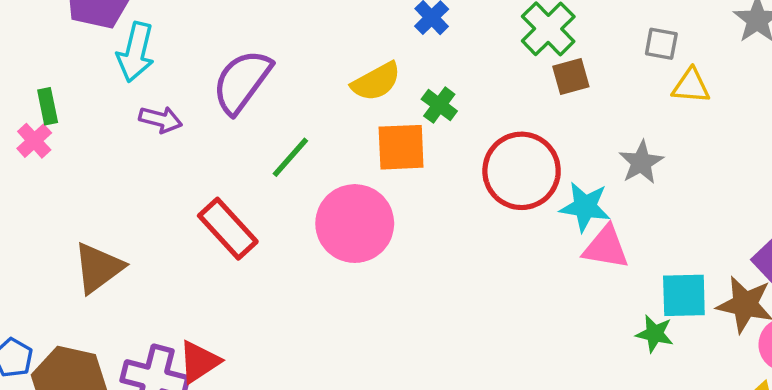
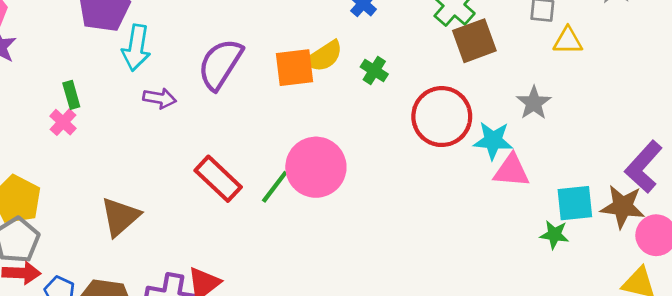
brown square: (571, 77) -> (474, 41), size x1.5
orange square: (401, 147) -> (294, 68), moved
green line: (290, 157) -> (275, 187), moved

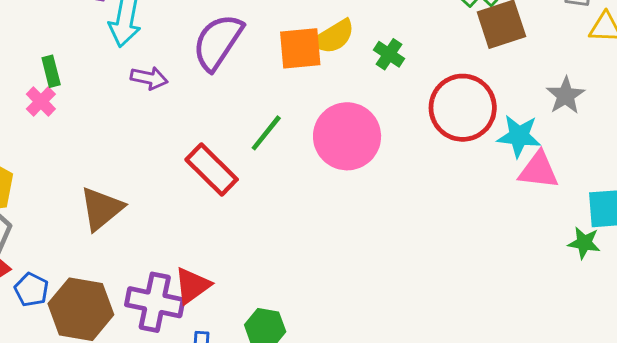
pink circle: (316, 167) -> (347, 136), moved
green line: (275, 187) -> (266, 133), moved

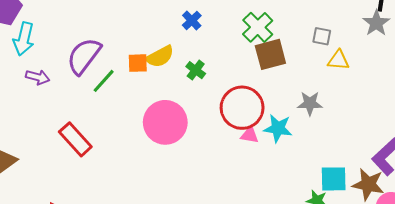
orange square: (300, 48) -> (138, 63), size x0.7
gray star: (566, 95) -> (310, 103), turned 30
green line: (266, 133) -> (104, 81), moved
pink triangle: (539, 170) -> (250, 135), moved, size x0.7

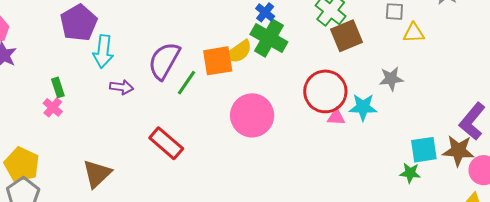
orange square: (138, 63) -> (218, 61), size x1.5
green cross: (196, 70) -> (269, 38), moved, size x1.8

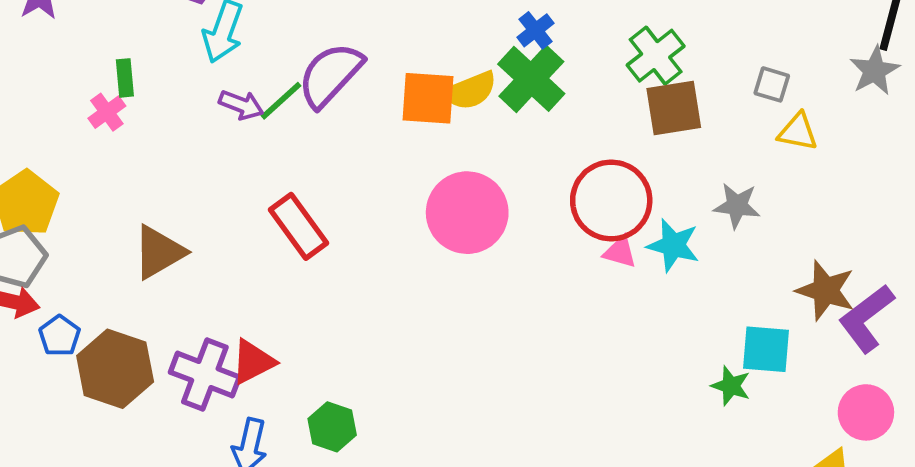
green line: (187, 83) -> (281, 101), moved
brown star: (458, 151) -> (826, 290), moved

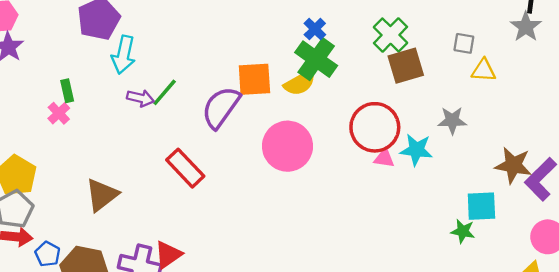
purple semicircle: (330, 75) -> (221, 107), moved
yellow semicircle: (470, 91) -> (300, 83), moved

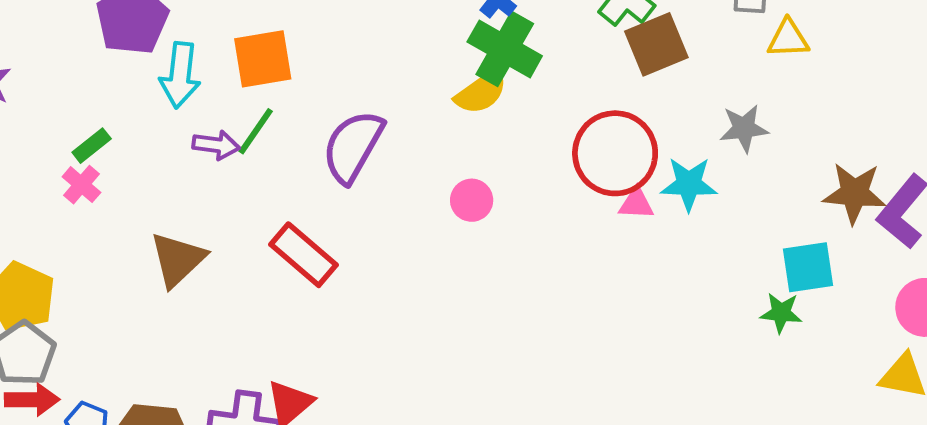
orange square: (254, 79) -> (263, 59), moved
green rectangle: (67, 91) -> (92, 146), turned 70
pink circle: (288, 146) -> (472, 200), size x0.5
brown triangle: (102, 195) -> (178, 259), moved

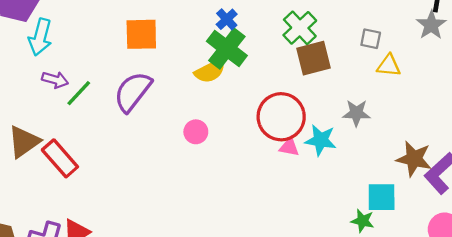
orange square: (263, 59) -> (141, 34), moved
green line: (256, 131) -> (79, 93), moved
red rectangle: (304, 255) -> (60, 158), moved

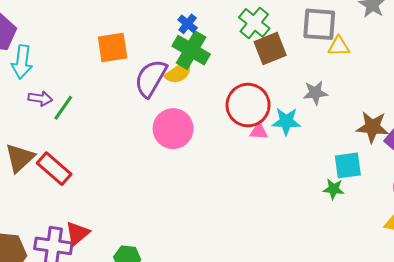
gray square: (371, 39) -> (319, 24), size x1.8
purple semicircle: (133, 92) -> (151, 78), moved
pink circle: (196, 132) -> (173, 129), size x1.8

